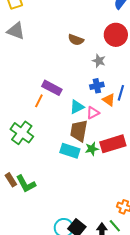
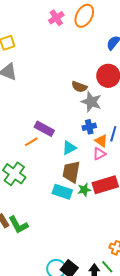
brown semicircle: (76, 40) -> (79, 87), moved
gray star: (99, 61) -> (91, 102), size x1.5
orange line: (39, 101) -> (31, 142), turned 32
pink triangle: (93, 113) -> (99, 154), moved

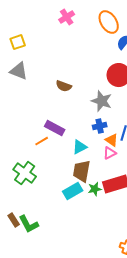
orange ellipse: (84, 16) -> (109, 22), moved, turned -60
brown semicircle: (79, 87) -> (64, 86), moved
cyan rectangle: (62, 192) -> (73, 191), turned -48

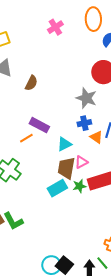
pink cross: (67, 17) -> (55, 27), moved
orange ellipse: (109, 22) -> (93, 19), turned 30
brown semicircle: (64, 86) -> (31, 83), moved, turned -84
pink triangle: (110, 153) -> (81, 162), moved

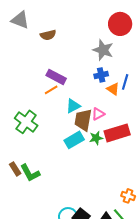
brown semicircle: (31, 83) -> (48, 35), turned 49
orange line: (26, 138) -> (51, 90), moved
cyan triangle: (64, 144) -> (73, 106), moved

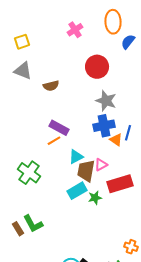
red circle: (120, 24) -> (97, 67), moved
blue cross: (101, 75) -> (104, 126), size x1.5
green star: (96, 138) -> (95, 198), moved
brown rectangle: (15, 169) -> (18, 229), moved

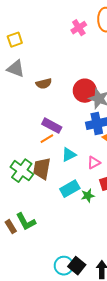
pink cross: (75, 30) -> (79, 28), moved
red circle: (97, 67) -> (85, 91), moved
brown trapezoid: (86, 171) -> (42, 169), moved

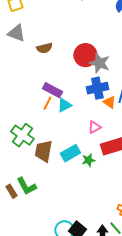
orange line: (47, 139) -> (47, 103), turned -32
cyan triangle: (69, 155) -> (64, 105), moved
brown trapezoid: (42, 169) -> (43, 151), moved

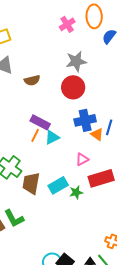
gray star: (99, 63) -> (76, 61), moved, turned -30

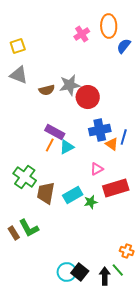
gray star: (76, 61) -> (70, 85), moved

